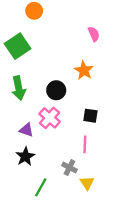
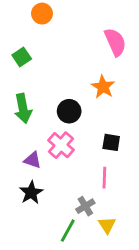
pink semicircle: (94, 34) -> (115, 42), size x1.5
green square: (18, 46) -> (22, 57), size x0.6
gray cross: (69, 168) -> (85, 206), turned 32
green line: (41, 187) -> (68, 231), moved

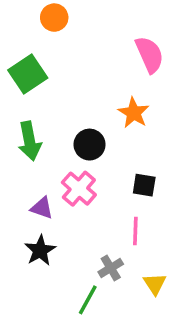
green square: (22, 57) -> (28, 74), size x1.5
yellow triangle: (107, 225) -> (155, 284), moved

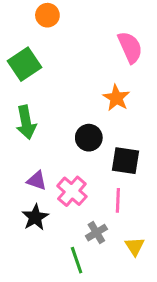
black circle: (90, 145) -> (89, 138), moved
black square: (144, 185) -> (126, 161), size x1.4
pink cross: (79, 189) -> (72, 191), moved
green line: (88, 300) -> (77, 260), turned -48

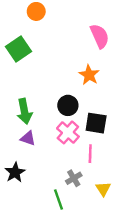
green arrow: (26, 122) -> (24, 111), moved
pink cross: (72, 191) -> (68, 132), moved
black star: (35, 217) -> (15, 172), moved

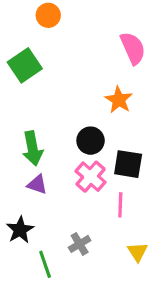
gray cross: (74, 178) -> (80, 244), moved
green line: (58, 199) -> (45, 264), moved

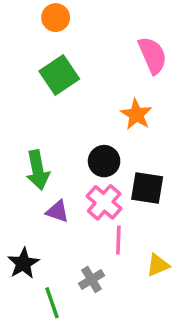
green square: (25, 65) -> (59, 75), moved
purple triangle: (37, 184) -> (57, 211), moved
pink line: (120, 205) -> (118, 240), moved
yellow triangle: (138, 252) -> (158, 265), moved, turned 40

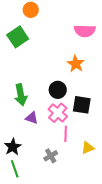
pink semicircle: (152, 55) -> (85, 31), turned 115
green square: (59, 75) -> (18, 37), moved
green line: (52, 303) -> (15, 169), moved

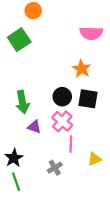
black square: (82, 105) -> (88, 99), moved

